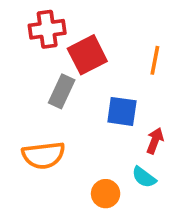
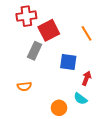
orange line: (155, 60) -> (87, 33), turned -42
orange semicircle: (43, 155) -> (24, 86), size x0.6

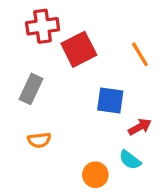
gray rectangle: (35, 51) -> (31, 89), moved
red arrow: (87, 78) -> (140, 127), turned 40

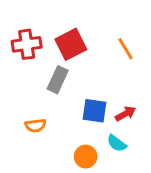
red cross: (43, 26) -> (27, 44), moved
gray rectangle: (31, 89) -> (58, 80), moved
blue square: (110, 100) -> (95, 111), moved

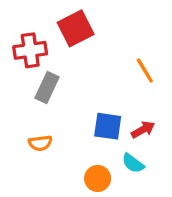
red square: (71, 44) -> (76, 28), moved
orange line: (126, 49) -> (145, 71), moved
gray rectangle: (58, 80) -> (47, 87), moved

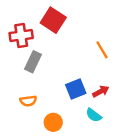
red square: (76, 28) -> (53, 20), turned -30
blue square: (108, 126) -> (76, 89), turned -30
orange circle: (98, 178) -> (53, 122), moved

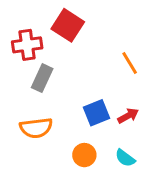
orange semicircle: (28, 101) -> (36, 128), size x1.5
cyan semicircle: (94, 115) -> (125, 158), moved
orange circle: (53, 122) -> (84, 155), moved

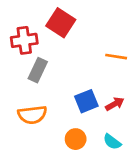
orange line: (130, 63) -> (116, 57), turned -50

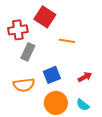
orange line: (116, 57) -> (67, 41), moved
blue square: (86, 101) -> (52, 75), moved
orange circle: (76, 139) -> (56, 103), size x1.5

